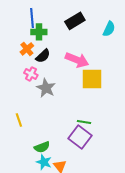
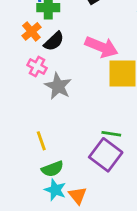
yellow line: (19, 120) -> (41, 141), moved

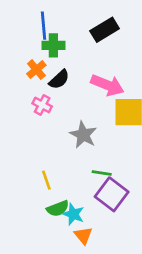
gray star: (58, 86) -> (83, 135), moved
green line: (111, 134) -> (102, 173), moved
cyan star: (55, 190) -> (73, 214), moved

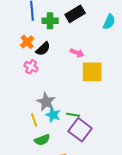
green cross: (53, 45) -> (50, 21), moved
pink arrow: (107, 85) -> (77, 53), size x0.6
gray star: (83, 135) -> (46, 102), moved
cyan star: (73, 214) -> (53, 115), moved

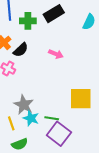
yellow square: (92, 72) -> (81, 99), moved

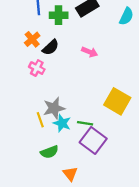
yellow square: (81, 99) -> (117, 101), turned 30
gray star: (24, 105) -> (54, 108), turned 30
yellow line: (11, 123) -> (40, 120), moved

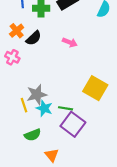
pink cross: (37, 68) -> (12, 57), moved

